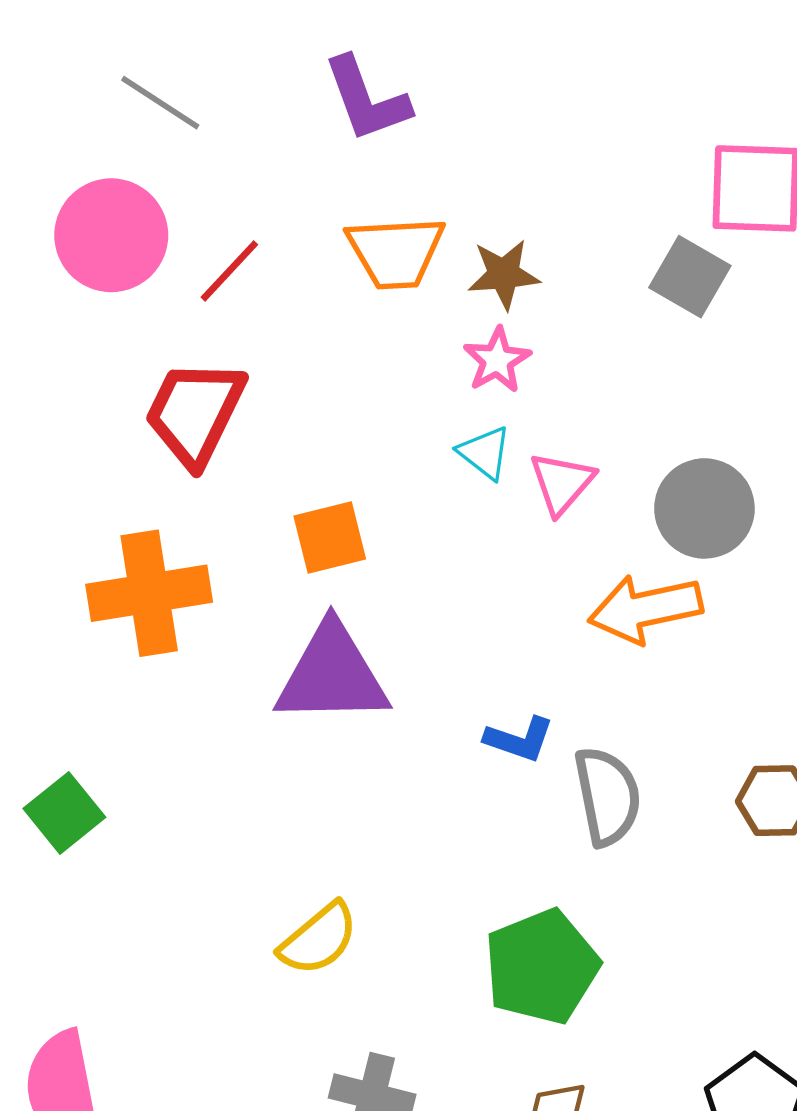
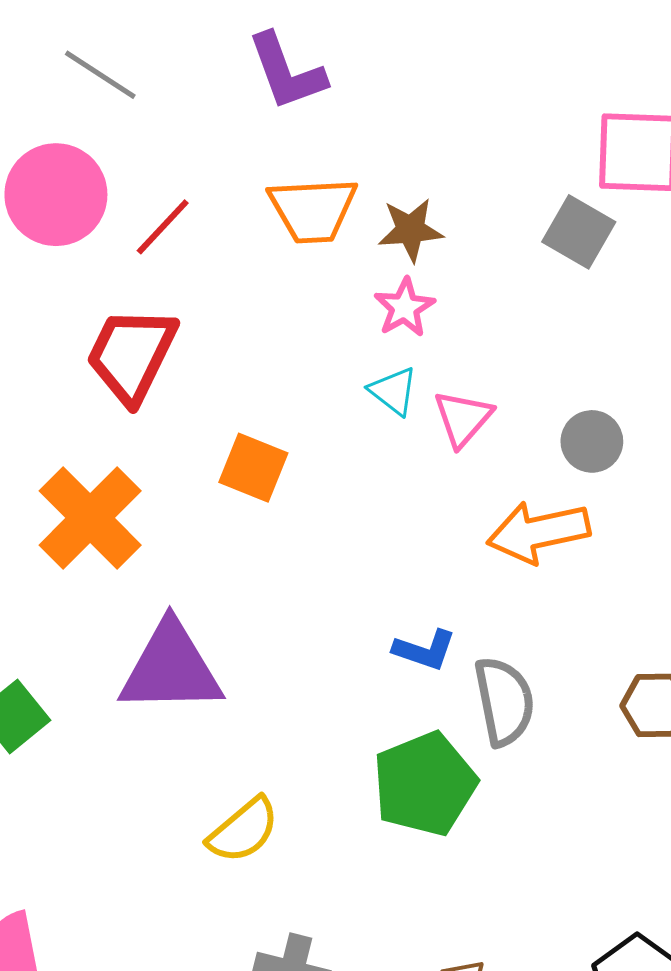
gray circle: (704, 508) -> (592, 441), size x0.7
orange square: (330, 537) -> (253, 468), turned 36
orange cross: (149, 593) -> (90, 518), turned -36
purple triangle: (332, 675) -> (171, 668), moved
green pentagon: (542, 967) -> (425, 784), moved

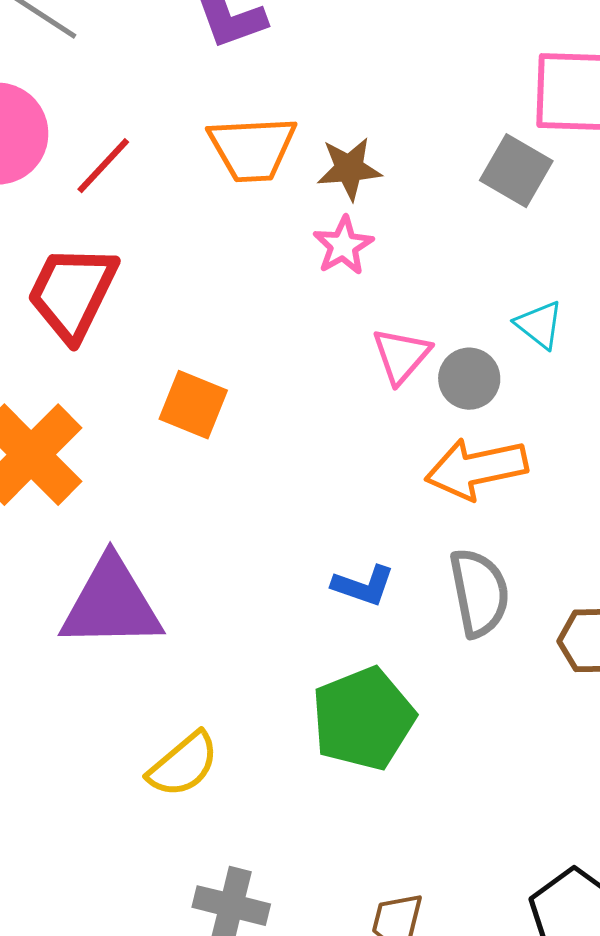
cyan triangle: (393, 391) -> (539, 325), moved
gray circle: (592, 441) -> (469, 379), moved
gray semicircle: (504, 701) -> (479, 593), moved

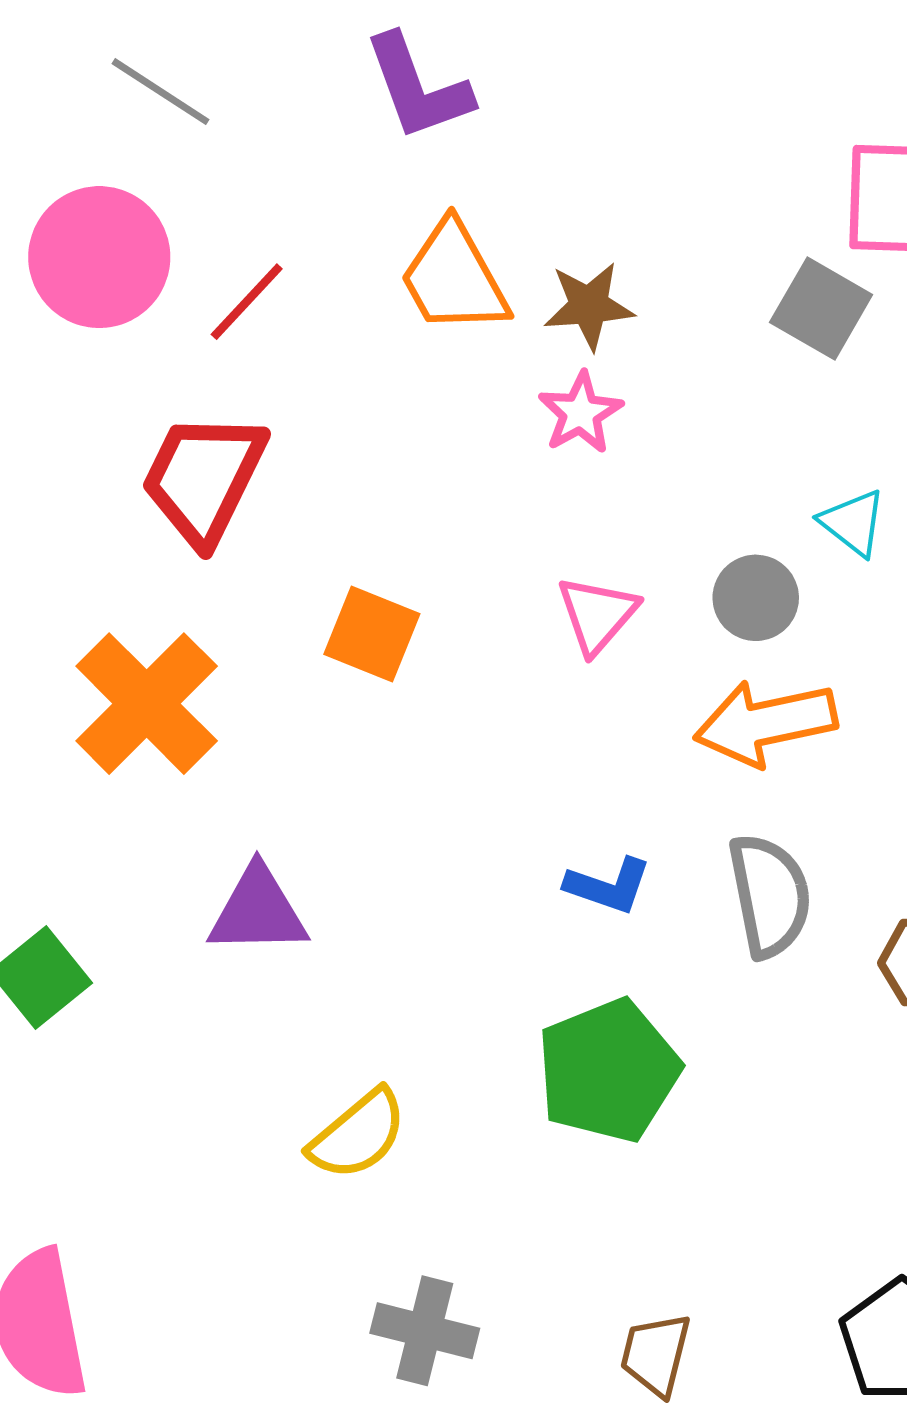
orange trapezoid: (252, 149) -> (454, 278), turned 64
pink triangle: (401, 356) -> (597, 615), moved
purple triangle: (111, 604) -> (258, 911), size x0.7

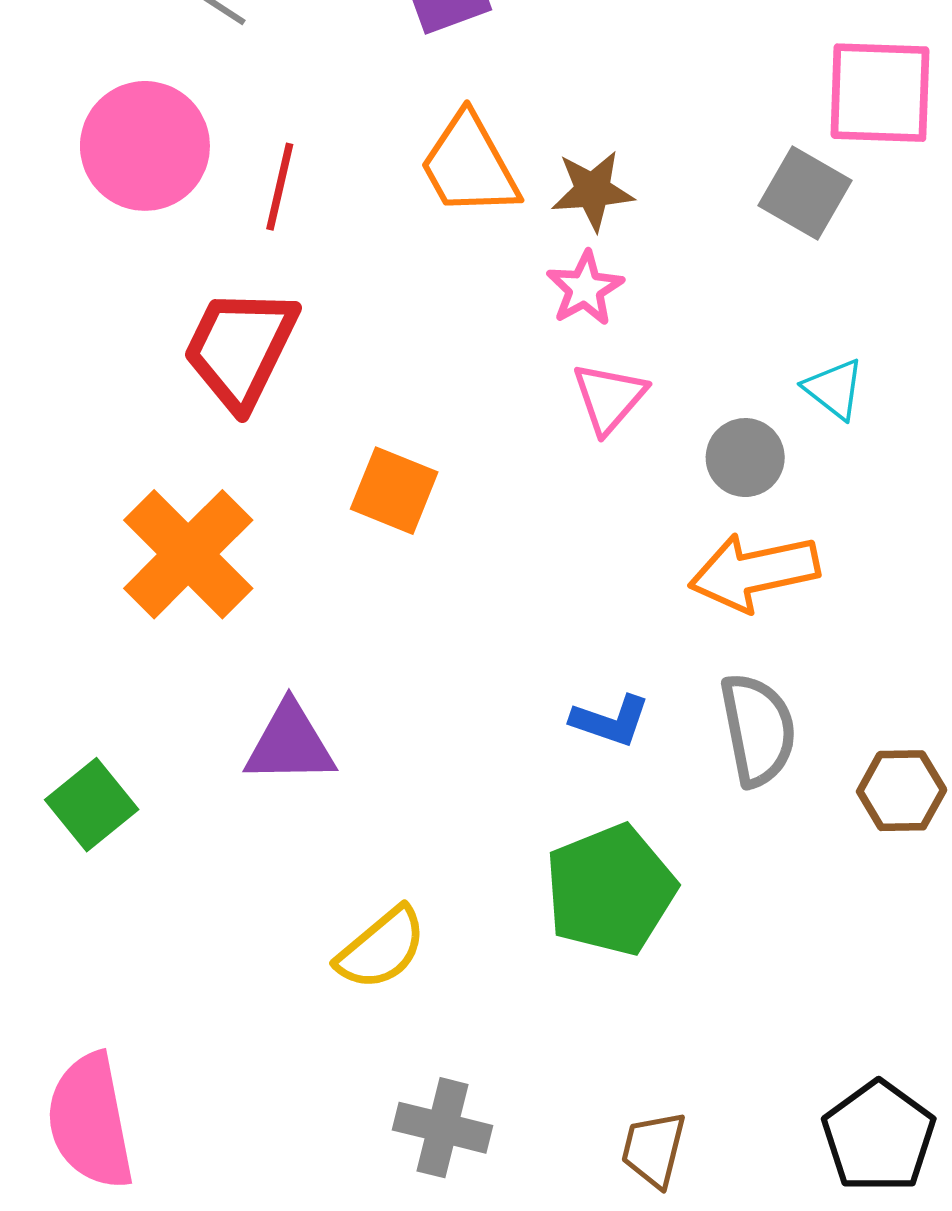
red line: (247, 302) -> (280, 187), turned -30
pink triangle: (597, 615) -> (609, 398), moved

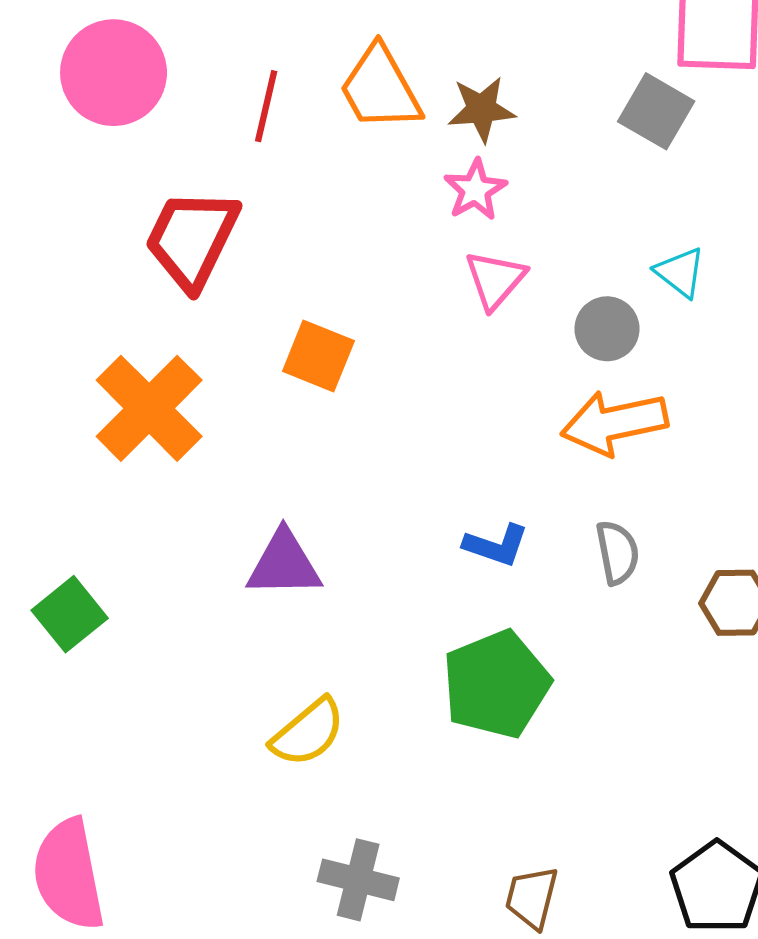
red line: (280, 187) -> (266, 106), moved
gray semicircle: (758, 730) -> (617, 553), size x0.7
purple triangle: (290, 744) -> (284, 564), moved

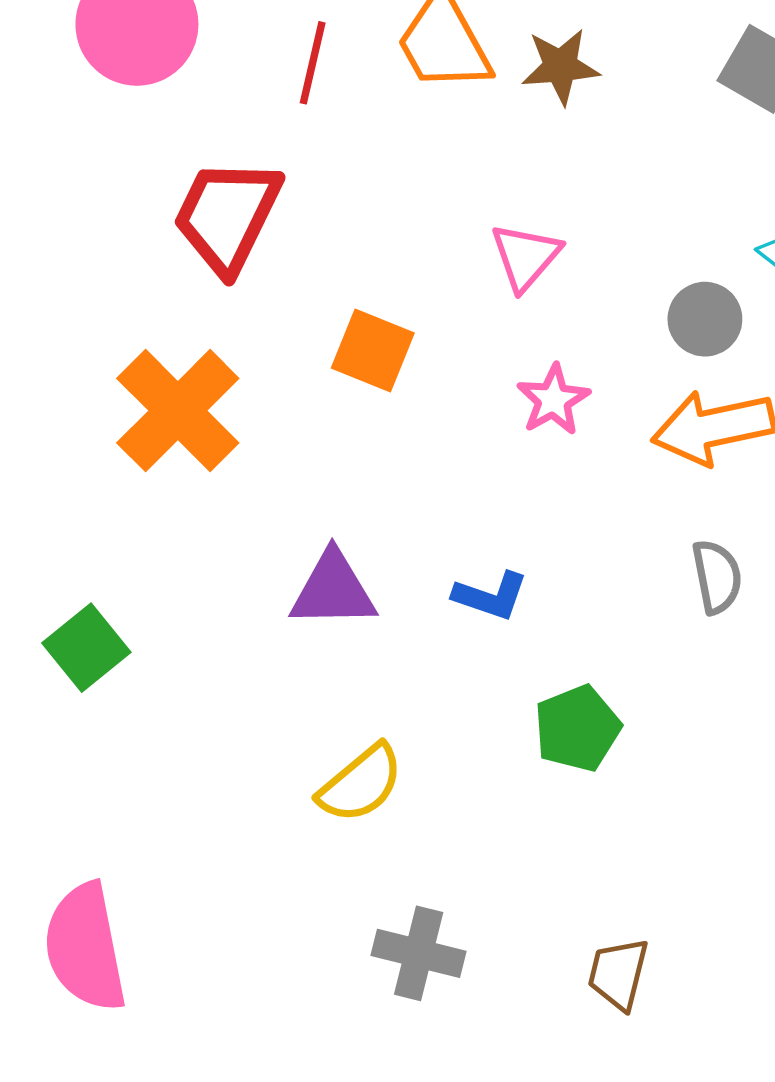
pink star: (475, 190) -> (553, 400), moved
pink triangle: (495, 280) -> (526, 257), moved
blue L-shape: (496, 545) -> (491, 596), moved
green pentagon: (496, 684) -> (577, 728), size x0.7

